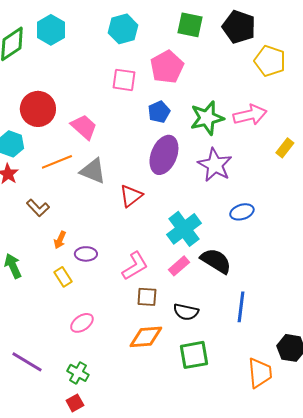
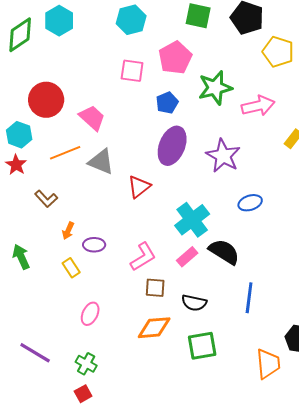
green star: (207, 118) -> (215, 88), moved
pink ellipse: (82, 323) -> (90, 314), turned -30

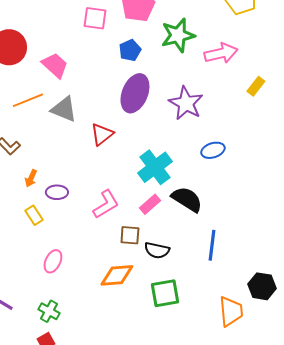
brown square: (155, 288) -> (130, 235), moved

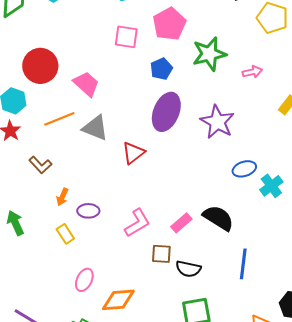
pink arrow: (221, 53) -> (252, 72), size x0.6
cyan cross: (155, 167) -> (271, 186), moved, size x0.7
orange diamond: (117, 275) -> (118, 300), moved

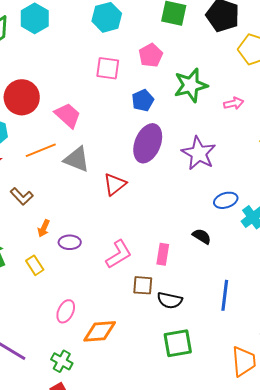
pink pentagon: (169, 24) -> (151, 55), size x0.7
black semicircle: (218, 218) -> (202, 236), moved, size x0.6
pink rectangle: (181, 223) -> (163, 254), turned -40
yellow rectangle: (65, 234) -> (35, 265), moved

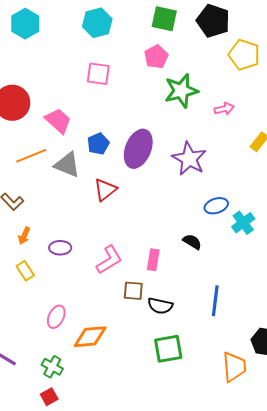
pink pentagon: (151, 55) -> (156, 57), moved
blue pentagon: (143, 100) -> (98, 144), moved
orange arrow: (44, 228) -> (24, 236), moved

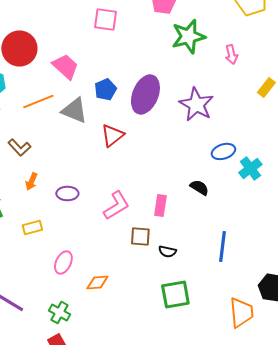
pink arrow: (224, 109) -> (231, 54), turned 90
yellow rectangle: (25, 271) -> (32, 227), moved, turned -72
black semicircle: (160, 306) -> (167, 251), size x0.7
orange diamond: (90, 337) -> (97, 282), size x0.7

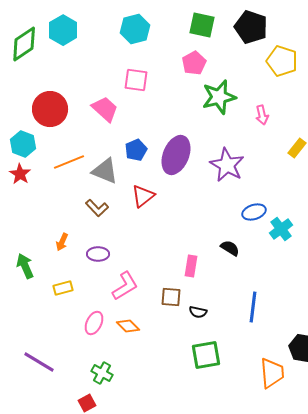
pink trapezoid: (65, 66) -> (105, 109), moved
brown L-shape: (19, 147) -> (97, 208), moved
pink L-shape: (116, 205) -> (125, 286), moved
orange diamond: (97, 282) -> (128, 326), moved, turned 50
green cross: (59, 312) -> (102, 373), moved

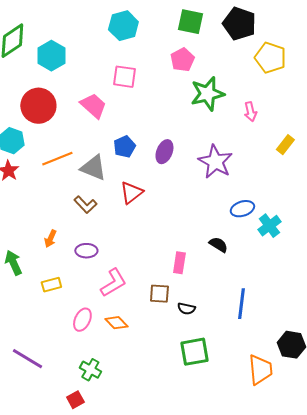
cyan hexagon: (63, 30) -> (51, 56), moved
purple ellipse: (176, 155) -> (164, 152), size x0.6

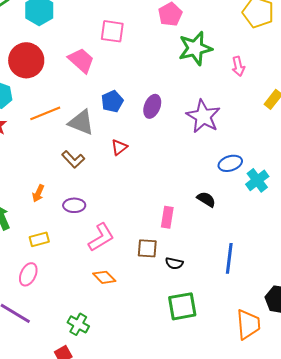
red triangle: (131, 193) -> (119, 147), size x0.7
pink ellipse: (82, 320) -> (28, 274), moved

